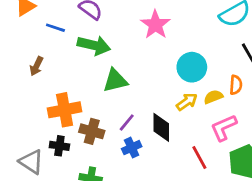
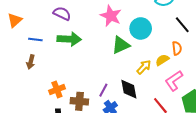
blue line: (55, 28) -> (35, 40), moved
cyan circle: (192, 67) -> (141, 28), moved
green triangle: (115, 81) -> (121, 45), moved
orange cross: (65, 110) -> (57, 90), size x0.7

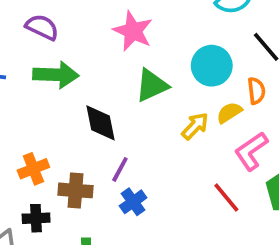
cyan circle: (141, 28) -> (212, 66), moved
black diamond: (129, 89) -> (101, 123), moved

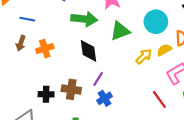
green arrow: (56, 75) -> (84, 19), moved
orange cross: (33, 169) -> (45, 49), moved
black cross: (36, 218) -> (46, 94), moved

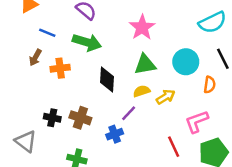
green arrow: (84, 19) -> (87, 42), moved
yellow semicircle: (164, 50) -> (142, 91), moved
purple line: (98, 79) -> (129, 113), moved

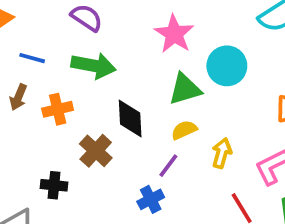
cyan circle: (186, 62) -> (227, 66), moved
yellow arrow: (166, 97) -> (222, 153), moved, turned -36
brown cross: (80, 118) -> (96, 151), moved, turned 30

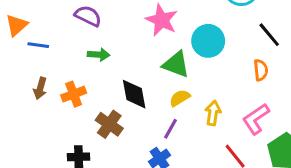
blue line: (32, 58) -> (38, 45), moved
green arrow: (93, 66) -> (99, 55), size x0.6
green triangle: (185, 89) -> (176, 64), turned 44

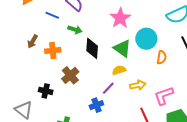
blue line: (38, 45) -> (52, 15), moved
orange semicircle: (261, 70) -> (162, 57), moved
black diamond: (134, 94) -> (92, 48), moved
yellow arrow: (213, 113) -> (138, 85), turned 56

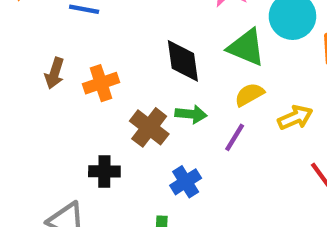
green arrow: (75, 30) -> (191, 114), moved
blue cross: (96, 105) -> (186, 182), moved

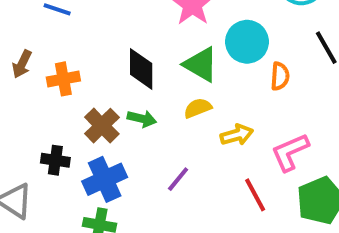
purple line: (235, 137) -> (178, 179), moved
blue cross: (186, 182) -> (105, 179), moved, size x1.5

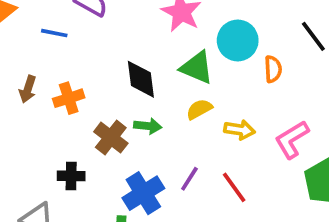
yellow arrow: (237, 135) -> (239, 130), turned 32
blue cross: (105, 179) -> (143, 193), moved
red line: (255, 195) -> (234, 187), moved

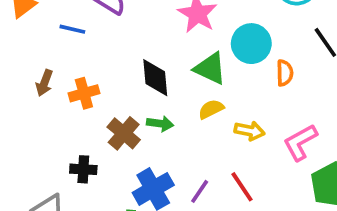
purple line: (189, 179) -> (200, 191), moved

